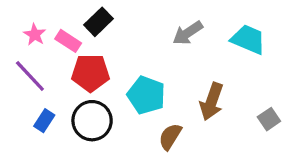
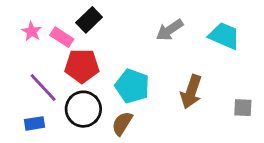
purple line: (30, 76) -> (43, 87), moved
gray square: (269, 119) -> (243, 108), turned 36
blue rectangle: (44, 121) -> (34, 123), moved, turned 48
brown semicircle: (170, 137) -> (122, 123), moved

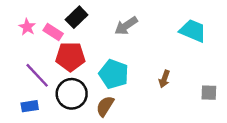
gray arrow: (170, 30) -> (126, 26), moved
brown arrow: (191, 92) -> (164, 79), size x0.6

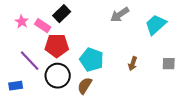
gray arrow: (126, 26) -> (120, 15), moved
cyan trapezoid: (193, 31) -> (156, 25), turned -65
gray square: (209, 93) -> (169, 64), moved
blue rectangle: (30, 106) -> (16, 86), moved

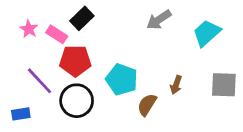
gray square: (169, 64) -> (224, 85), size x1.5
brown semicircle: (85, 86) -> (147, 105), moved

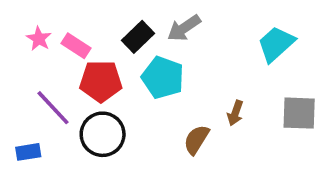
black rectangle: (82, 18) -> (138, 37), moved
gray arrow: (159, 20) -> (184, 28), moved
cyan pentagon: (122, 79) -> (163, 78), moved

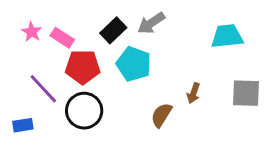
cyan trapezoid: (276, 44) -> (227, 36), turned 36

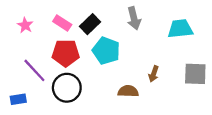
gray arrow: (151, 23) -> (134, 18), moved, turned -70
pink rectangle: (62, 38) -> (62, 23), moved
brown semicircle: (161, 115) -> (128, 91), turned 60

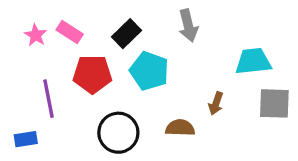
pink rectangle: (62, 23) -> (70, 32), moved
cyan trapezoid: (180, 29) -> (253, 61), moved
purple line: (34, 70) -> (49, 99), turned 32
black circle: (67, 88) -> (118, 133), moved

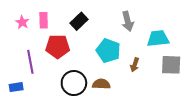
gray arrow: (188, 25) -> (128, 21), moved
pink rectangle: (70, 32) -> (44, 20), turned 56
cyan pentagon: (149, 71) -> (108, 51), moved
brown semicircle: (180, 128) -> (101, 84), moved

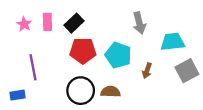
black rectangle: (79, 21) -> (74, 23), moved
red pentagon: (58, 47) -> (83, 51), moved
gray square: (171, 65) -> (187, 71), turned -30

